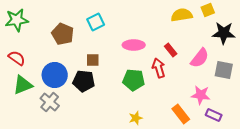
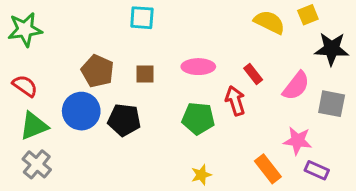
yellow semicircle: (182, 15) -> (269, 22), turned 35
cyan square: (96, 22) -> (142, 18), moved, turned 30
brown pentagon: (63, 34) -> (98, 71), moved
brown square: (93, 60) -> (145, 74), moved
gray cross: (50, 102) -> (37, 164), moved

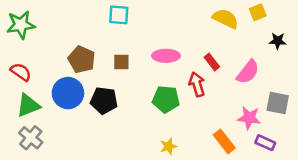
black star: (332, 49) -> (278, 41), size x0.6
gray square: (332, 104) -> (278, 103), moved

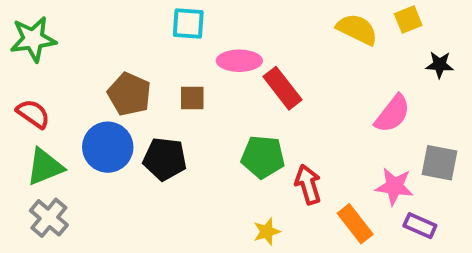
pink ellipse: (166, 56) -> (239, 61), moved
red rectangle: (212, 62) -> (282, 88), moved, size x1.5
red arrow: (197, 84) -> (308, 184), moved

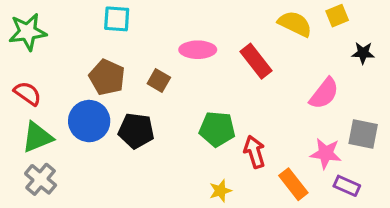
cyan square: (188, 23) -> (117, 19), moved
red rectangle: (282, 88) -> (256, 61), moved
brown square: (192, 98) -> (159, 80), turned 30

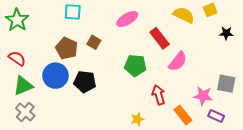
green star: (28, 32) -> (17, 20), turned -30
pink ellipse: (198, 50) -> (127, 19), moved, turned -30
brown square: (159, 80) -> (94, 42), moved
pink semicircle: (324, 93) -> (178, 61), moved
green pentagon: (217, 129) -> (135, 66), moved

